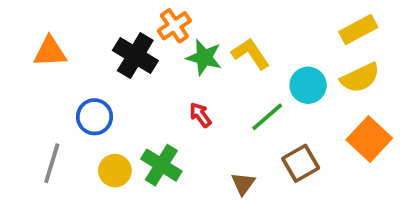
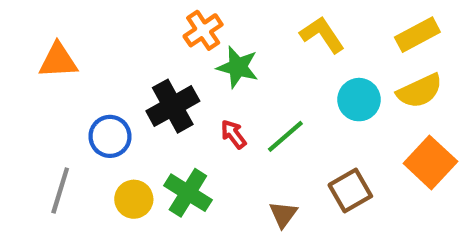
yellow L-shape: (250, 54) -> (322, 35), moved
black cross: (135, 56) -> (173, 106), moved, turned 30
green line: (267, 117) -> (285, 136), moved

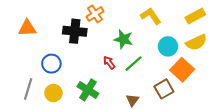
green star: (238, 67) -> (123, 39), moved
black cross: (173, 106) -> (75, 31), moved, turned 35
orange square: (430, 162) -> (182, 70), moved
yellow circle: (134, 199) -> (53, 93), moved

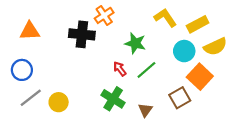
yellow rectangle: (195, 16) -> (198, 24), moved
blue circle: (51, 64) -> (22, 70), moved
gray line: (28, 89) -> (31, 98), turned 35
green cross: (88, 90) -> (113, 99), moved

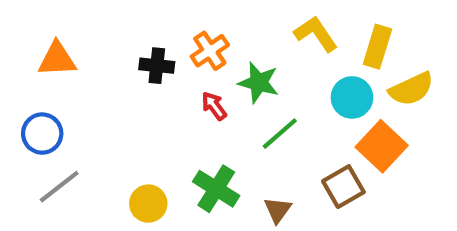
orange cross: (104, 15) -> (210, 51), moved
yellow rectangle: (198, 24) -> (377, 47), turned -45
black cross: (82, 34) -> (157, 66), size x0.7
red arrow: (120, 69) -> (214, 106), moved
yellow circle: (59, 102) -> (148, 204), moved

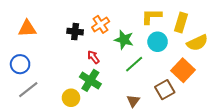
yellow L-shape: (316, 34) -> (151, 16), turned -55
cyan circle: (352, 97) -> (158, 42), moved
red arrow: (214, 106) -> (93, 57), moved
green cross: (216, 189) -> (90, 80), moved

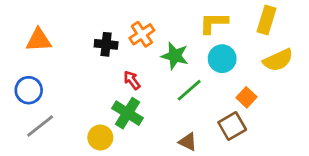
yellow rectangle: (181, 22) -> (267, 20), moved
orange square: (183, 70) -> (246, 97), moved, size x0.6
brown triangle: (133, 101) -> (188, 142), turned -40

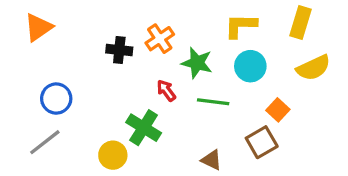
orange triangle: (39, 40) -> (38, 27), moved, turned -32
red arrow: (132, 80) -> (166, 90), moved
blue circle: (29, 90) -> (56, 99), moved
green line: (189, 90) -> (213, 102), turned 48

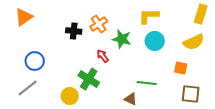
yellow rectangle: (300, 22) -> (201, 14), moved
green line: (213, 102) -> (147, 83), moved
orange square: (278, 110) -> (181, 68), moved, turned -32
brown square: (262, 142) -> (191, 94), moved, turned 36

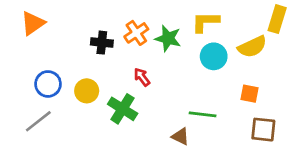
green star: (122, 39) -> (168, 38), moved
yellow semicircle: (194, 42) -> (252, 47), moved
yellow circle: (70, 96) -> (87, 91), moved

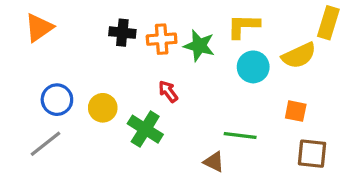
orange cross: (136, 33) -> (162, 39), turned 30
black cross: (102, 43) -> (122, 33), moved

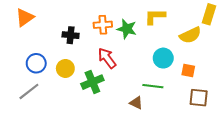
black cross: (122, 33) -> (71, 35), moved
cyan circle: (253, 67) -> (163, 58), moved
red arrow: (168, 91) -> (107, 58), size x1.5
green cross: (145, 129) -> (92, 82), turned 35

